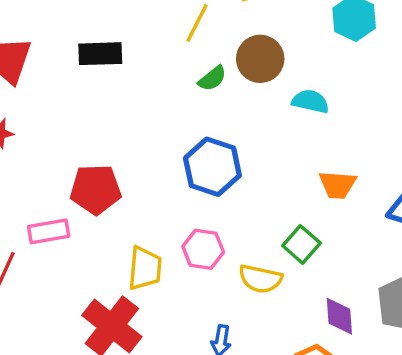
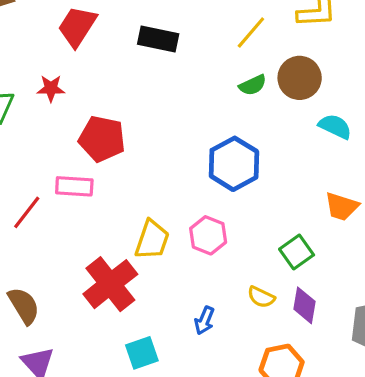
red pentagon: (96, 189) -> (102, 139), moved
yellow semicircle: (260, 279) -> (261, 297), moved, size x0.7
purple diamond: (339, 316) -> (305, 305), moved

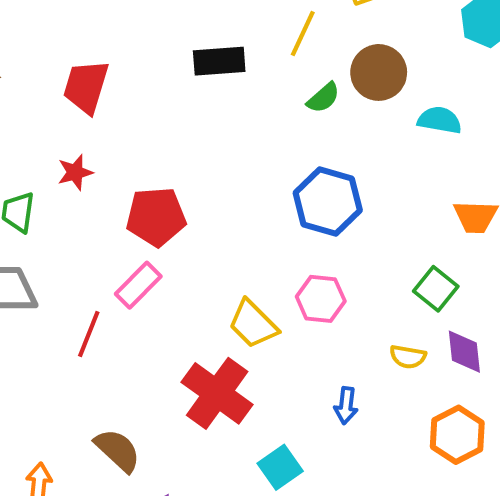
black rectangle: (158, 39) -> (219, 61), moved
pink rectangle: (74, 186) -> (138, 285), turned -33
yellow trapezoid: (152, 240) -> (253, 324), turned 132

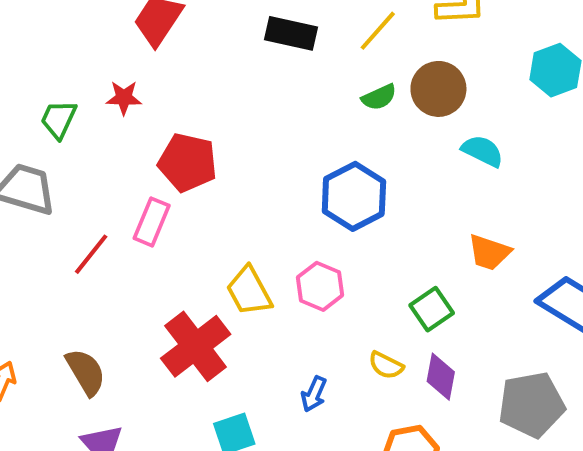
pink rectangle: (138, 285) -> (152, 222), turned -39

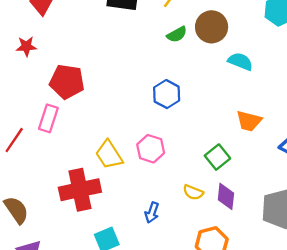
blue hexagon: (354, 196) -> (167, 94), size x0.7
red cross: (196, 346) -> (80, 190), turned 30

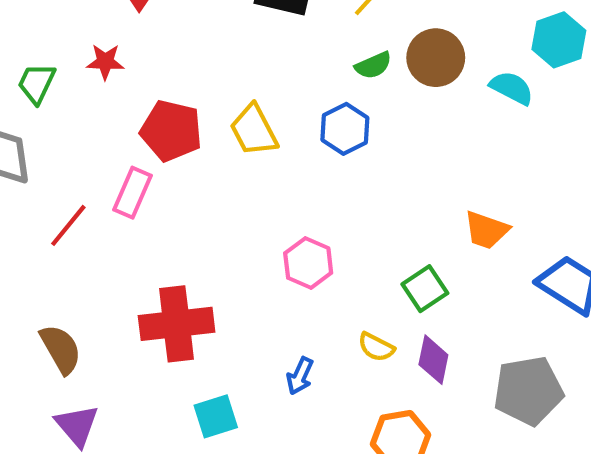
cyan semicircle: (240, 61) -> (512, 88), moved
blue hexagon: (167, 94) -> (345, 129), moved
yellow trapezoid: (109, 155) -> (254, 130), moved

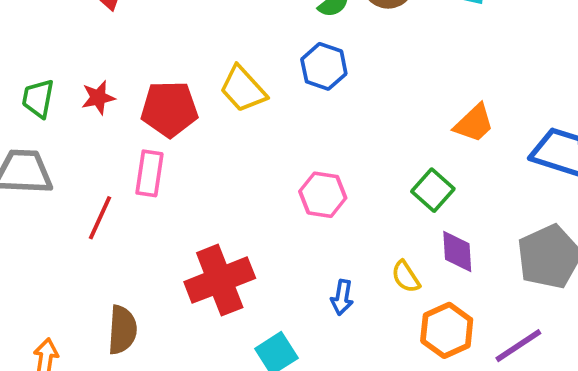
red star: (105, 62) -> (98, 98), moved
orange trapezoid: (486, 230) -> (474, 123), turned -48
yellow semicircle: (376, 347) -> (406, 277), moved, turned 44
brown semicircle: (61, 349) -> (122, 330), turned 48

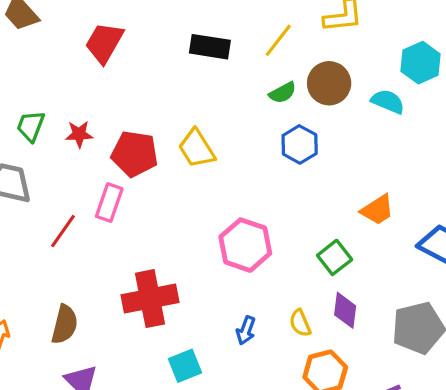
blue hexagon: (324, 66) -> (300, 144), moved
pink hexagon: (323, 195) -> (245, 245), size x1.4

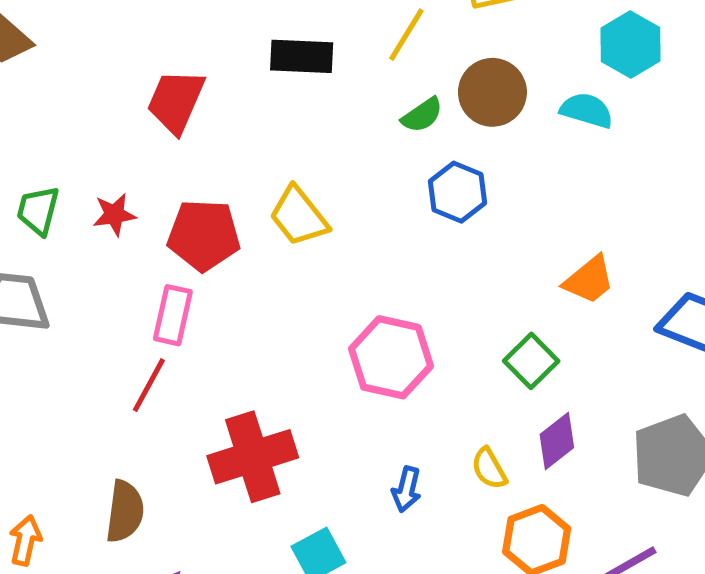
red trapezoid: (104, 43) -> (176, 101), moved
red line: (63, 231) -> (149, 385), moved
purple diamond: (345, 310) -> (557, 441), turned 51

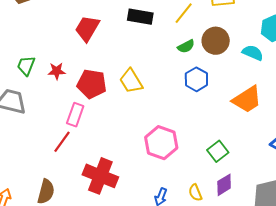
orange trapezoid: (589, 280) -> (247, 99), moved, size x1.4
red cross: (253, 457) -> (100, 176), turned 32

